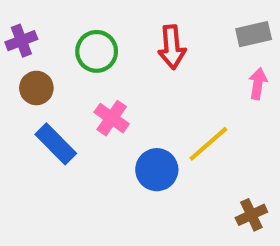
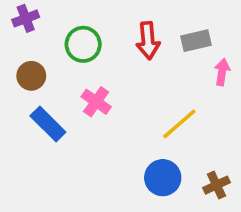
gray rectangle: (254, 34) -> (196, 41), moved
purple cross: (21, 41) -> (26, 18), moved
blue circle: (157, 170) -> (163, 178), moved

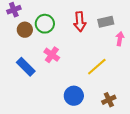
brown circle: (31, 76) -> (25, 30), moved
blue circle: (163, 178) -> (74, 96), moved
brown cross: (216, 185) -> (109, 100), moved

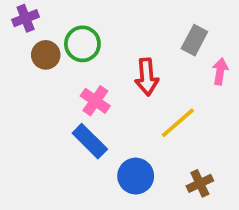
red arrow: (80, 22) -> (147, 77), moved
gray rectangle: (106, 22) -> (194, 40), turned -49
blue rectangle: (26, 67) -> (90, 141), moved

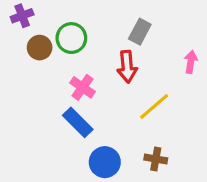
gray rectangle: (194, 40) -> (140, 32), moved
blue circle: (136, 176) -> (105, 162), moved
brown cross: (200, 183) -> (156, 159), moved, turned 35

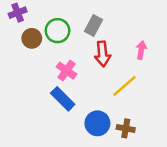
gray rectangle: (140, 32) -> (94, 25), moved
pink arrow: (191, 62) -> (141, 50), moved
blue circle: (105, 162) -> (97, 123), moved

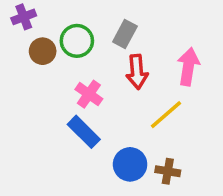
pink arrow: (141, 50) -> (188, 67), size x1.5

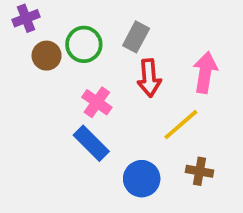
brown cross: (168, 171) -> (199, 171), moved

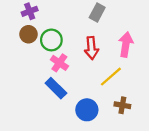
purple cross: (26, 18) -> (30, 11), moved
gray rectangle: (136, 37) -> (97, 12), moved
green circle: (84, 44) -> (51, 40), moved

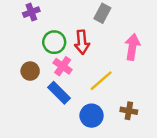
brown circle: (28, 34) -> (30, 71), moved
red arrow: (91, 48) -> (82, 42), moved
yellow line: (111, 77) -> (101, 81), moved

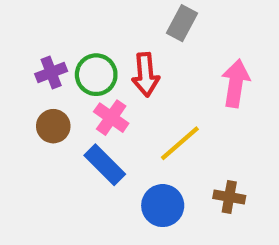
purple cross: (31, 12) -> (51, 73), moved

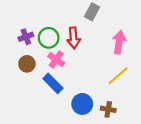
yellow line: (180, 143) -> (118, 76), moved
brown cross: (229, 197) -> (108, 109), moved

